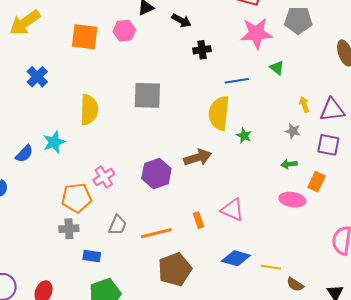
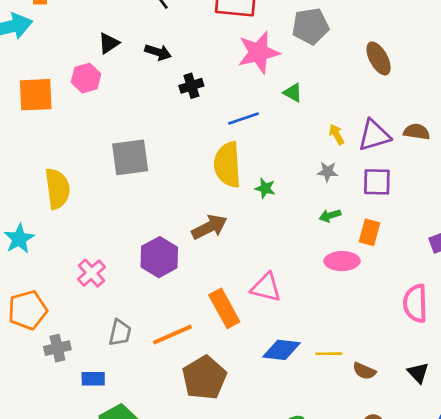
orange pentagon: (77, 198) -> (27, 310), moved
orange rectangle: (198, 220) -> (224, 308), size x1.8

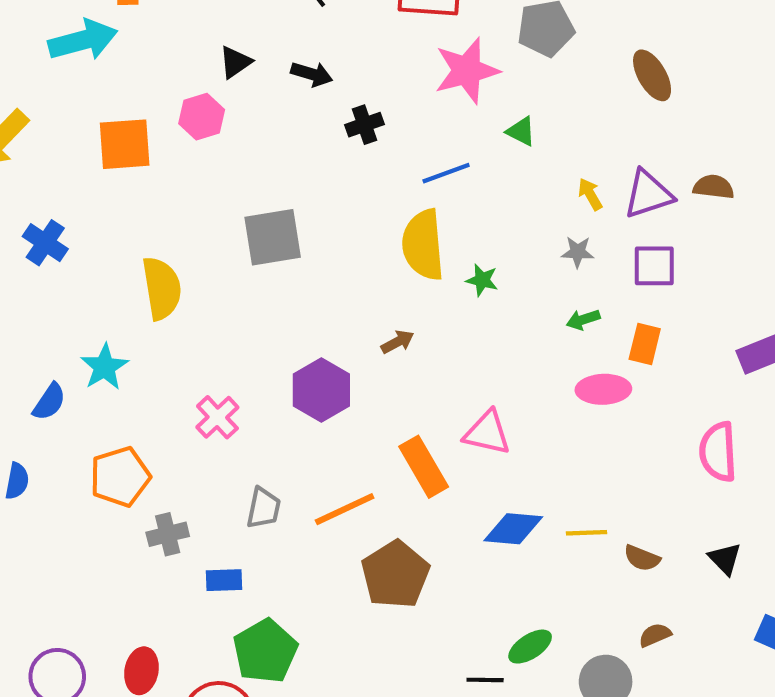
brown arrow: (209, 227) -> (398, 342), size x0.6

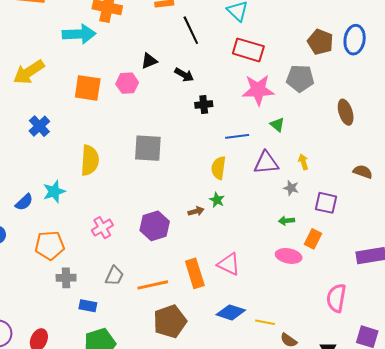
purple triangle: (648, 194) -> (266, 163), moved
yellow semicircle: (423, 245) -> (219, 168), size x0.7
green star: (482, 280) -> (217, 200), moved

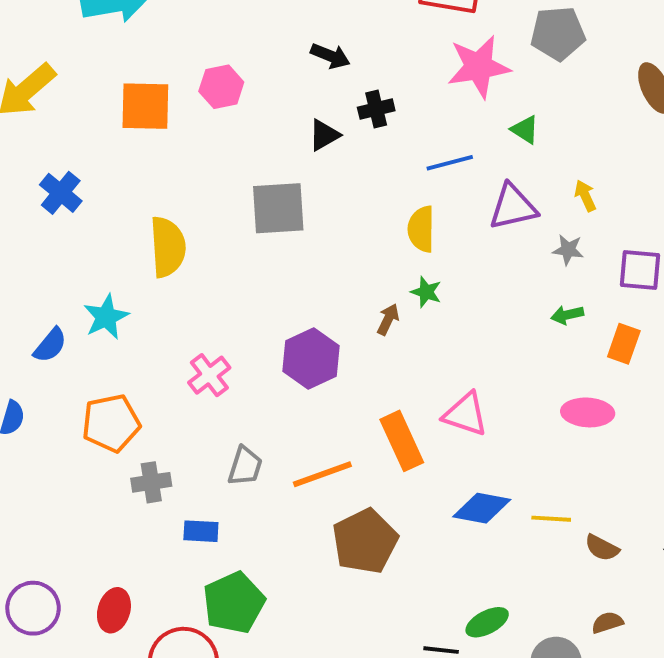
black triangle: (149, 61) -> (324, 135), moved
brown arrow: (196, 211) -> (388, 319), turned -42
pink ellipse: (289, 256) -> (588, 412), moved

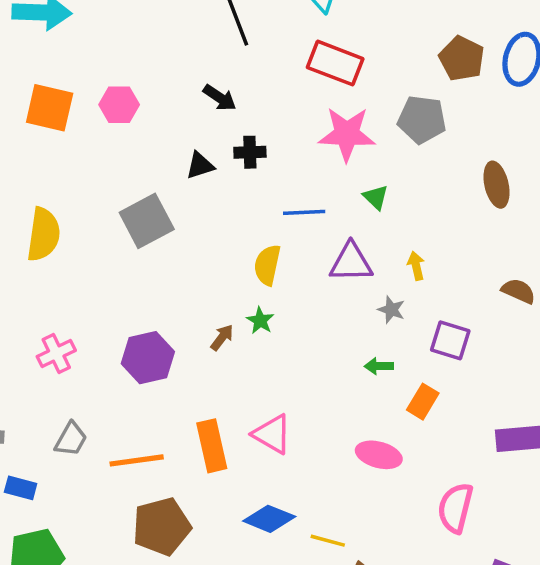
gray square: (278, 208) -> (147, 221), turned -36

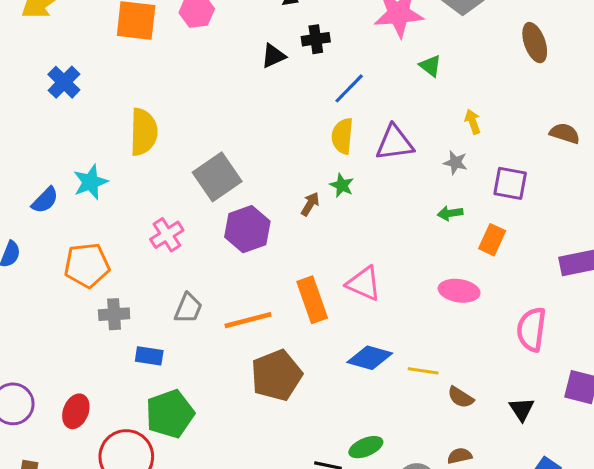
blue line: (304, 212) -> (349, 88), moved, turned -36
gray square: (147, 221) -> (217, 177), moved
purple triangle: (351, 262) -> (395, 143), moved

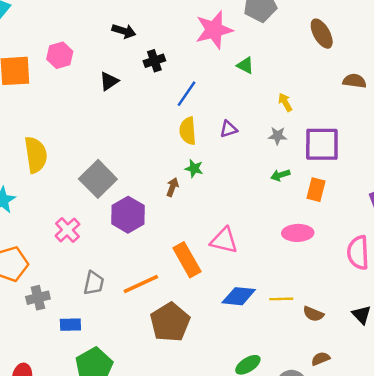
black triangle: (273, 56) -> (109, 81), moved
brown semicircle: (565, 133) -> (354, 81), moved
purple triangle: (395, 143) -> (228, 129), size x0.6
purple square: (510, 183) -> (322, 144), size x1.4

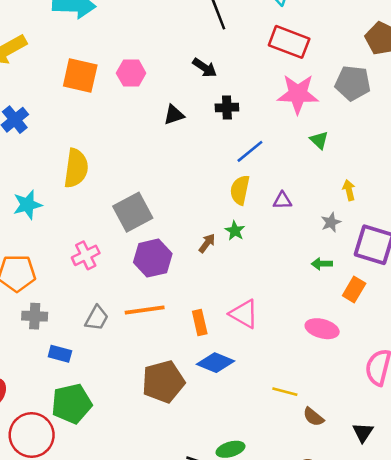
gray star: (278, 136) -> (331, 222), turned 30
orange rectangle: (187, 260) -> (200, 323), size x0.7
orange line: (141, 284) -> (145, 310), moved
blue diamond: (239, 296) -> (216, 363), moved

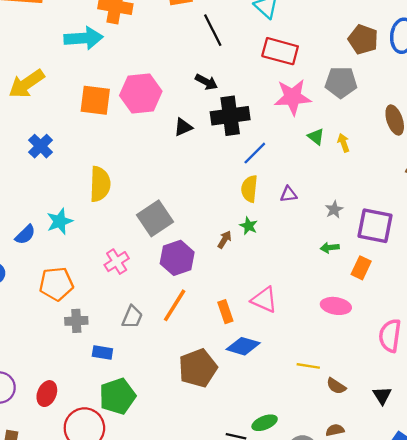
pink hexagon: (131, 73) -> (141, 93), size x1.6
black cross: (227, 108) -> (230, 116), size x1.8
yellow arrow: (349, 190) -> (344, 143), moved
orange line: (145, 310) -> (175, 305), turned -44

